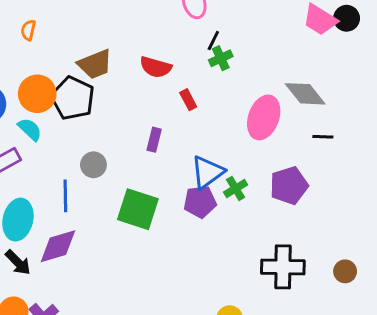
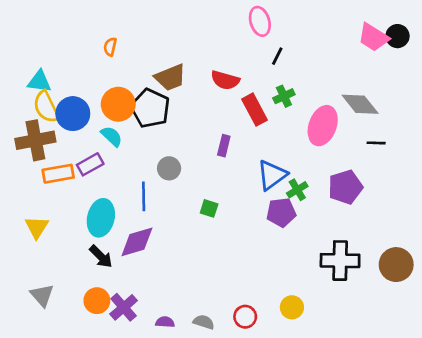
green cross: (221, 58) -> (284, 96), moved
red rectangle: (188, 100) -> (255, 110), size x1.6
purple pentagon: (200, 202) -> (281, 212), moved
green square: (138, 209) -> (209, 208), size x0.5
brown circle: (345, 271) -> (396, 265), size x1.6

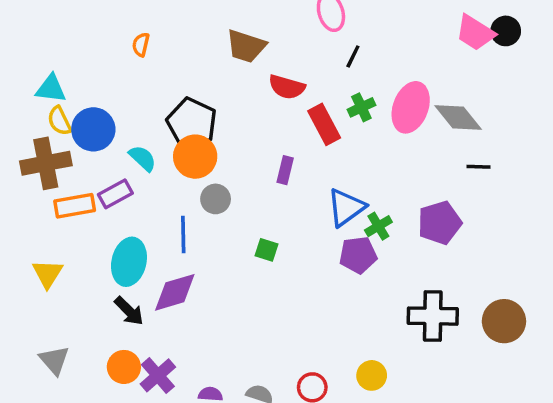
brown trapezoid: (170, 77) -> (246, 46), moved, turned 40
orange circle: (118, 104) -> (195, 157), moved
yellow semicircle: (46, 107) -> (59, 121), size x0.7
pink ellipse: (323, 126) -> (411, 107), moved

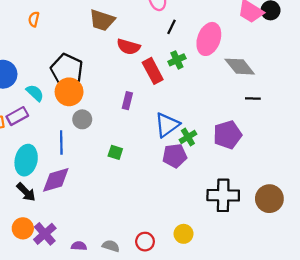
pink ellipse: (411, 107) -> (209, 39), moved

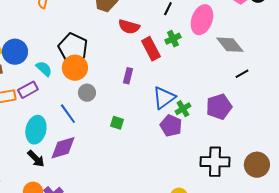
black line: (253, 98) -> (242, 74), turned -32
blue line: (61, 142) -> (68, 114), turned -35
purple pentagon: (175, 156) -> (171, 126), turned 30

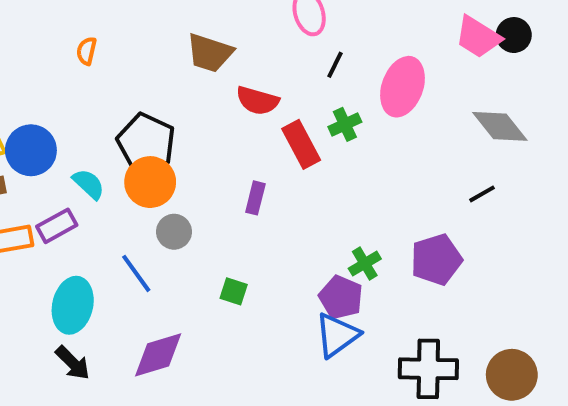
gray diamond: (230, 45) -> (500, 126), moved
blue triangle: (164, 98) -> (337, 335), moved
purple diamond: (63, 148) -> (158, 355), moved

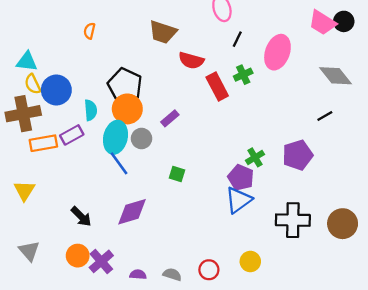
cyan semicircle: (89, 184) -> (91, 110), turned 42
purple rectangle: (255, 198) -> (170, 118), moved, turned 36
cyan ellipse: (73, 305) -> (115, 137), moved

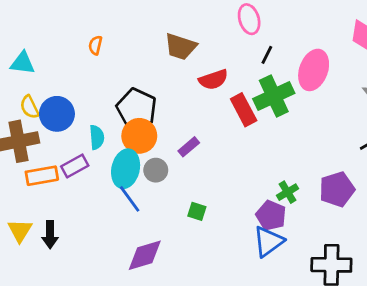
red semicircle: (191, 60) -> (213, 80), turned -35
cyan triangle: (27, 62) -> (23, 63), moved
green cross: (243, 75) -> (274, 96), size x1.8
black arrow: (81, 217) -> (50, 235), moved, turned 45

